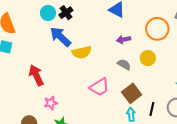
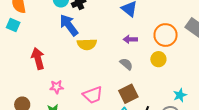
yellow circle: (148, 58) -> (158, 59), moved
pink trapezoid: (99, 87) -> (93, 95), moved
pink star: (51, 103) -> (57, 87), moved

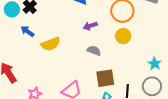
blue arrow: (69, 25) -> (27, 31), size x0.6
brown square: (128, 94) -> (105, 78), turned 36

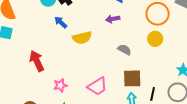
purple arrow: (90, 26) -> (113, 19), moved

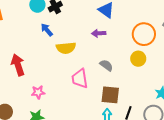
pink trapezoid: (97, 86) -> (80, 79), moved, turned 105

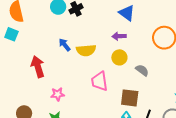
blue arrow: (47, 30) -> (65, 45), moved
yellow circle: (138, 59) -> (119, 57), moved
gray semicircle: (106, 65) -> (142, 70), moved

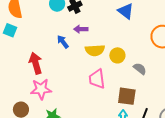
purple arrow: (119, 36) -> (81, 29), moved
yellow semicircle: (86, 50) -> (95, 50), moved
pink star: (58, 94) -> (41, 89), moved, size x1.5

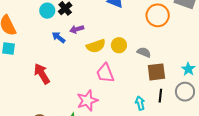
blue arrow: (63, 42) -> (59, 37), moved
pink star: (41, 89) -> (87, 100), moved
brown square: (127, 96) -> (156, 72), moved

